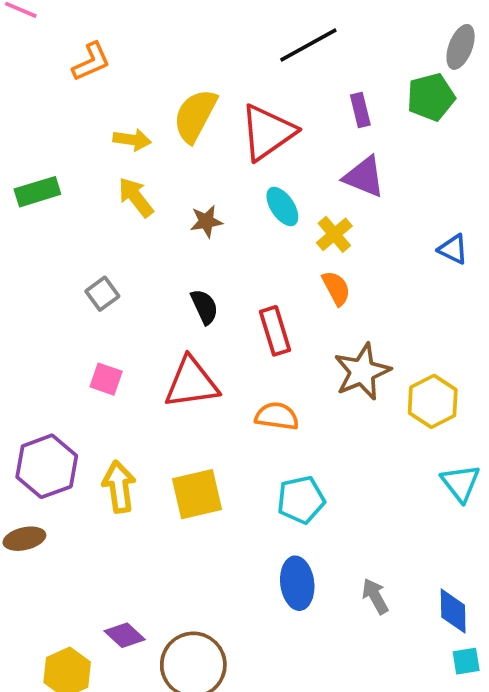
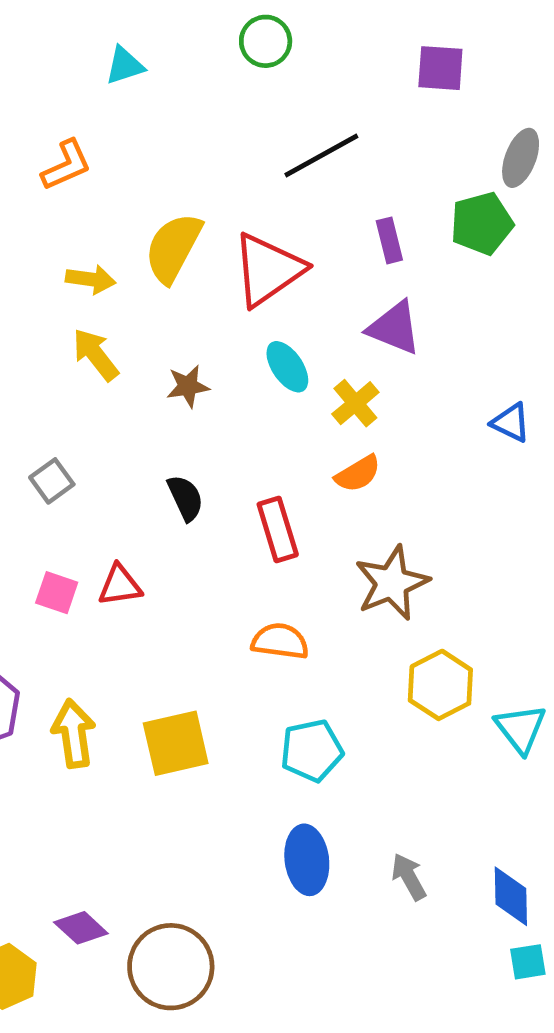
orange L-shape: (91, 62) -> (66, 165), moved
orange semicircle: (336, 288) -> (358, 474), turned 87
red triangle: (191, 383) -> (120, 585), moved, size x0.6
yellow hexagon: (433, 401) -> (440, 685), moved

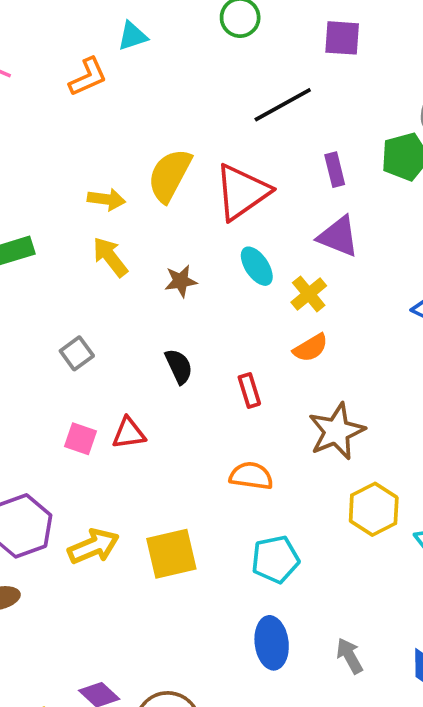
purple square: (440, 68) -> (342, 38), moved
orange L-shape: (66, 165) -> (88, 77), moved
red rectangle: (278, 529) -> (249, 390), size x0.7
yellow arrow: (74, 734) -> (93, 546), turned 75

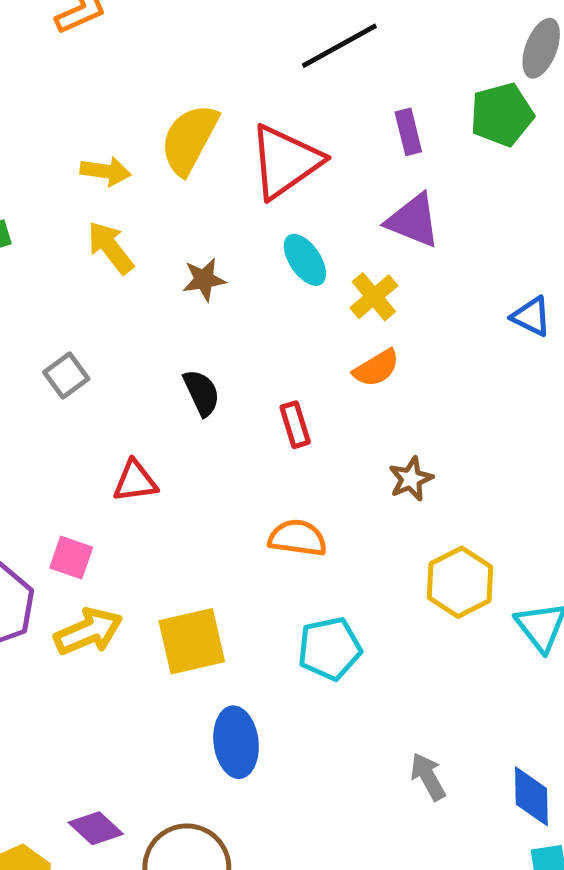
brown star: (337, 431) -> (411, 479), size x0.6
pink square: (80, 439) -> (71, 558), moved
blue ellipse: (272, 643) -> (236, 742), moved

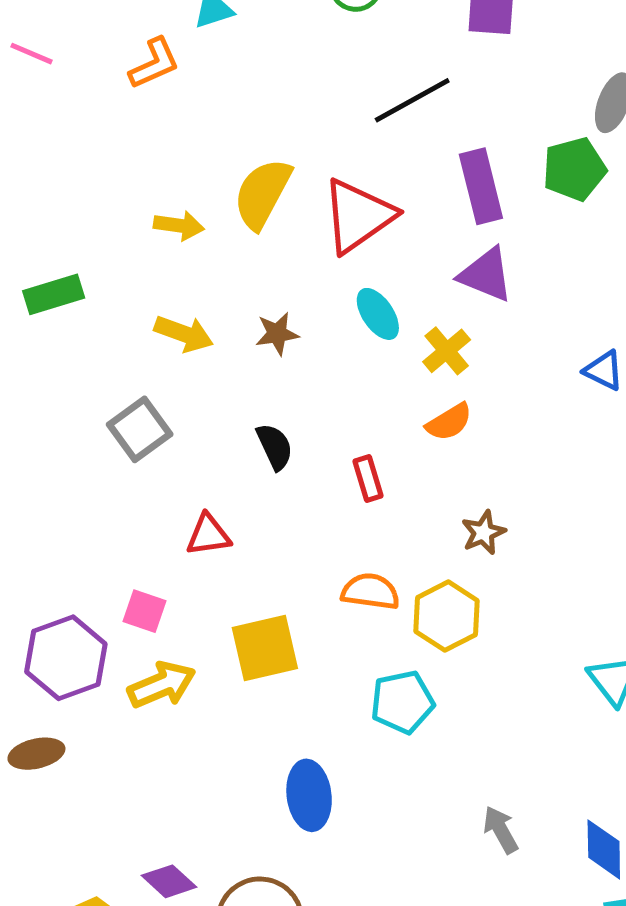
purple rectangle: (408, 132) -> (481, 186), size x1.6
yellow arrow: (111, 248) -> (184, 334), moved, turned 148
gray square: (66, 375) -> (140, 429), size x1.4
yellow hexagon: (460, 582) -> (447, 616), moved
yellow square: (192, 641) -> (265, 648), moved

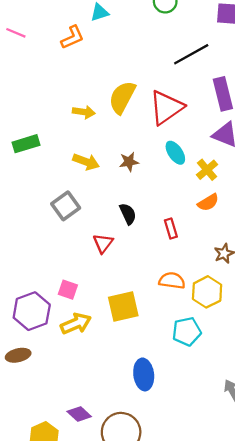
red triangle: (208, 535) -> (103, 243), moved, turned -45

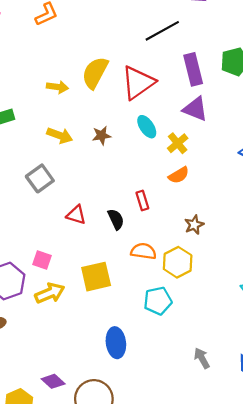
black semicircle: (128, 214) -> (116, 219), moved
red triangle: (103, 243) -> (76, 215), turned -50

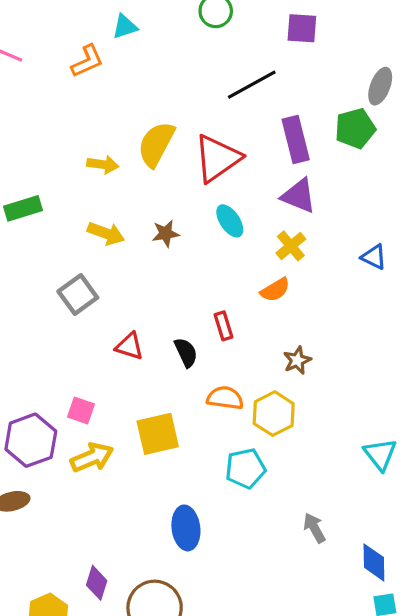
yellow cross: (178, 143) -> (291, 246), moved
gray arrow: (202, 358) -> (314, 528), moved
purple diamond: (53, 381) -> (97, 583), turned 65

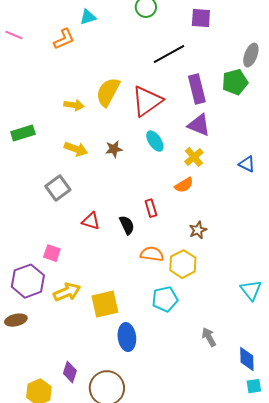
pink square: (81, 410) -> (52, 253), moved
yellow square: (158, 434) -> (105, 304), moved

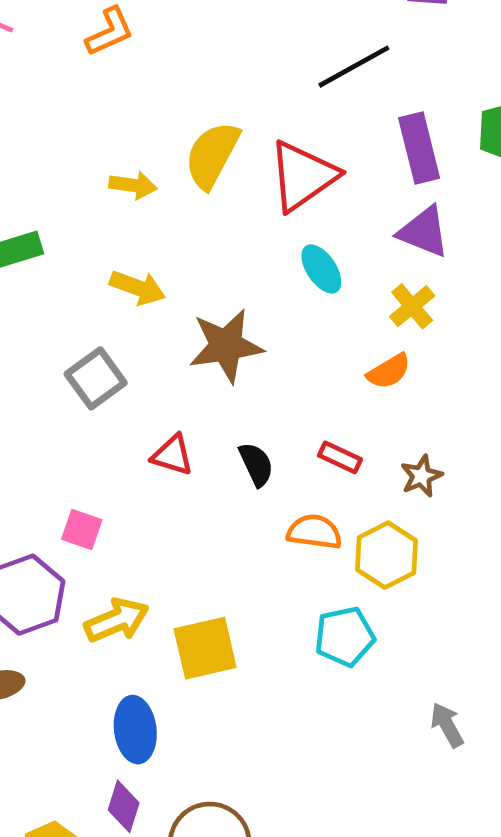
brown star: (114, 149) -> (226, 346), moved, size x1.8
red rectangle: (151, 208) -> (340, 457), moved, turned -48
blue ellipse: (127, 337) -> (135, 730), moved

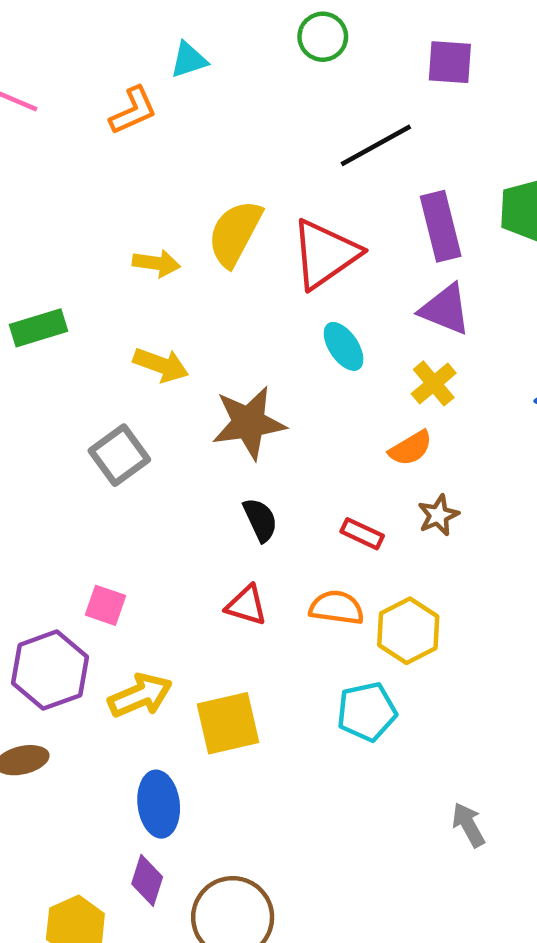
red triangle: (172, 455) -> (246, 605), moved
black semicircle: (256, 464) -> (260, 520), moved
brown star: (421, 476) -> (438, 515), moved
gray arrow: (447, 725) -> (468, 825), moved

